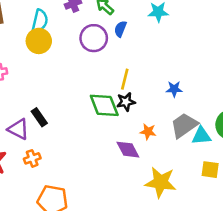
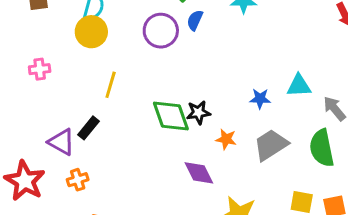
yellow line: (125, 79) -> (111, 85), moved
black rectangle: (39, 117) -> (88, 128), turned 72
orange star: (148, 132) -> (226, 139), moved
cyan triangle: (201, 136) -> (299, 86), moved

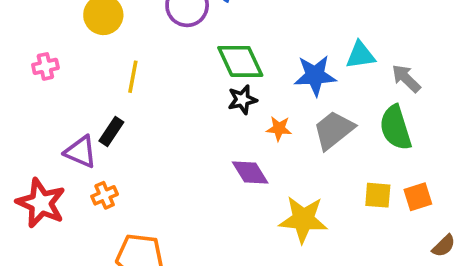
blue star: (260, 99) -> (315, 75), size x1.6
green diamond: (171, 116) -> (240, 61), moved

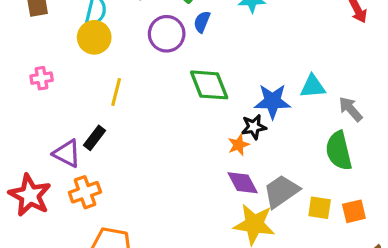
black star: (242, 100) -> (254, 127), moved
orange star: (279, 129) -> (239, 145), turned -30
gray trapezoid: (334, 130) -> (281, 191), moved
purple diamond: (250, 172) -> (243, 183), moved
orange cross: (105, 195) -> (85, 192), size x1.4

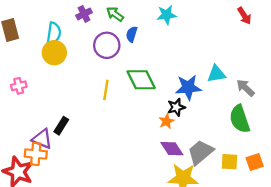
yellow line: (116, 92) -> (106, 90), moved
orange cross: (85, 192) -> (36, 154), moved, turned 30

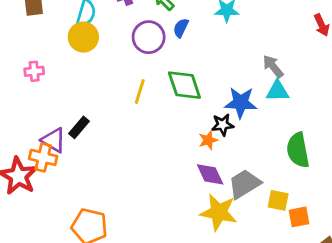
gray arrow: (245, 88) -> (273, 66), moved
orange square: (255, 162) -> (299, 217), moved

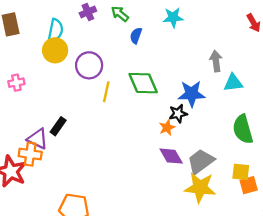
purple circle: (149, 37) -> (89, 65), moved
gray arrow: (273, 66) -> (216, 61), turned 36
cyan triangle: (277, 91) -> (233, 83), moved
yellow square: (278, 200) -> (241, 172), moved
yellow star: (219, 212) -> (200, 188), moved

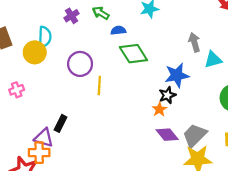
blue semicircle: (136, 36) -> (118, 30), turned 72
yellow circle: (55, 50) -> (35, 52), moved
green diamond: (143, 83) -> (133, 54), moved

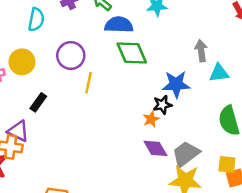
blue semicircle: (118, 30) -> (119, 25), size x1.6
yellow circle: (35, 52) -> (22, 62), moved
black rectangle: (60, 123) -> (38, 102), moved

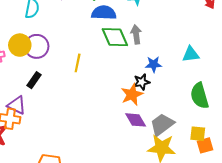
gray arrow: (201, 51) -> (136, 34), moved
purple circle: (71, 56) -> (37, 46), moved
blue star: (176, 84) -> (154, 64), size x0.7
orange star: (151, 119) -> (132, 95), size x1.5

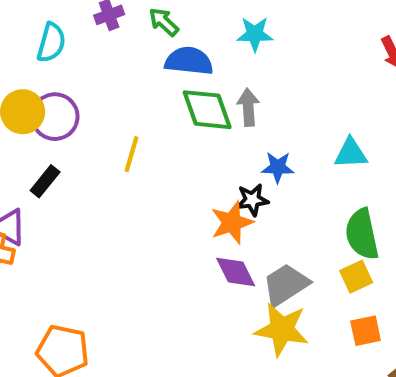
yellow square: (198, 134) -> (356, 277), moved, turned -35

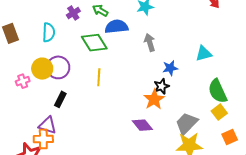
green diamond: (207, 110) -> (94, 43), moved
purple diamond: (236, 272) -> (142, 125), moved

